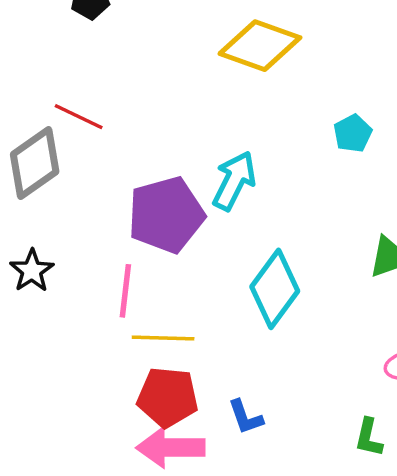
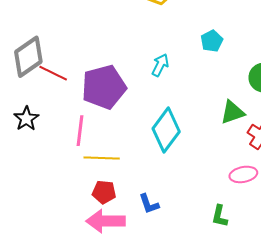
red line: (79, 117) -> (53, 73), moved
cyan arrow: (234, 181) -> (160, 65), moved, size x0.7
red pentagon: (168, 397) -> (104, 192), size x0.7

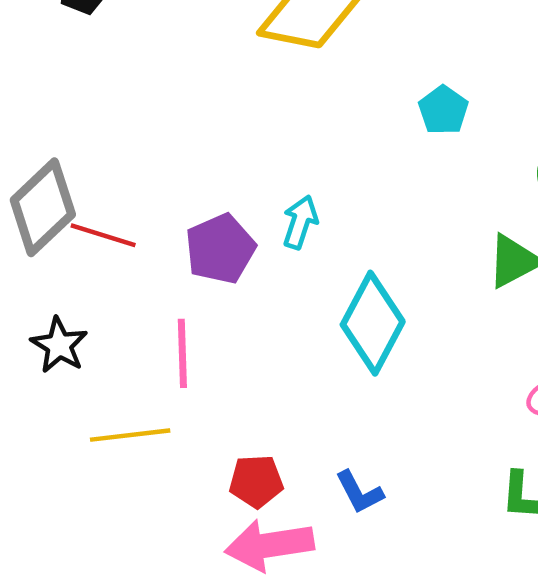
cyan arrow: (160, 65) -> (300, 222), moved
purple pentagon: (104, 87) -> (220, 249), size x0.7
yellow line: (102, 158) -> (130, 435), moved

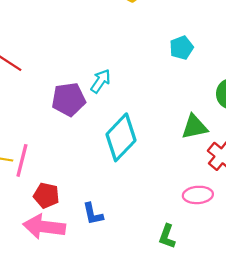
purple pentagon: (220, 249) -> (69, 99), moved
pink line: (182, 353) -> (22, 160), moved

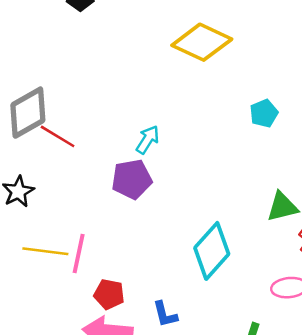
cyan arrow: (101, 81) -> (148, 140), moved
cyan diamond: (121, 137) -> (212, 251), moved

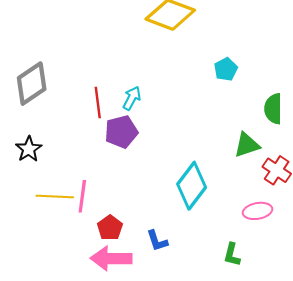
red line: (58, 136) -> (98, 102), moved, turned 56
red pentagon: (109, 294) -> (110, 228), turned 30

